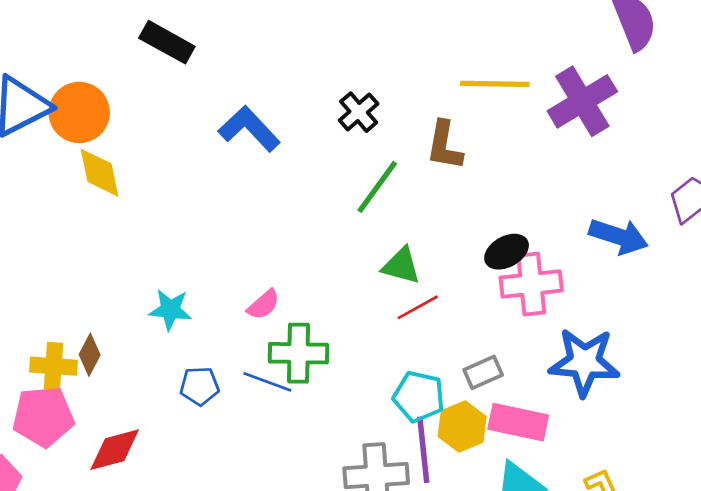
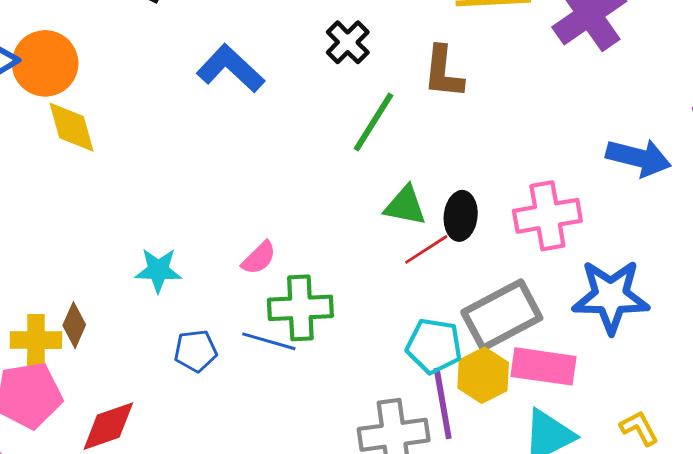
black ellipse: (507, 252) -> (461, 216), moved, turned -51
gray rectangle: (483, 372) -> (502, 315), size x1.8

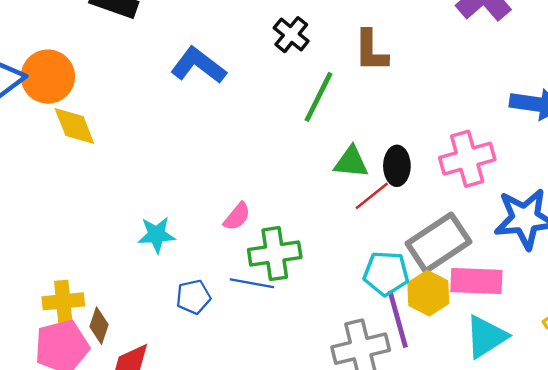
brown diamond: (74, 325) -> (99, 326), moved

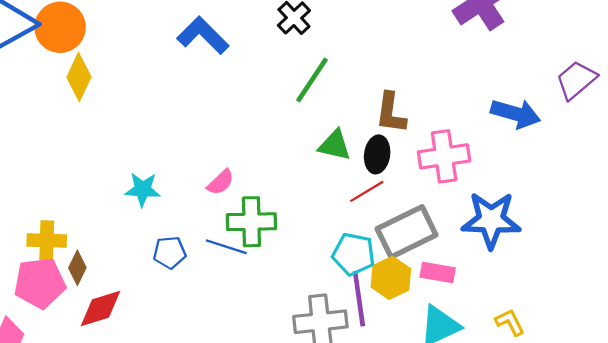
brown L-shape: (371, 51) -> (391, 113), moved
yellow diamond: (74, 126) -> (79, 77), turned 39
red line: (372, 196) -> (367, 191), moved
pink rectangle: (476, 281) -> (438, 272), size x0.7

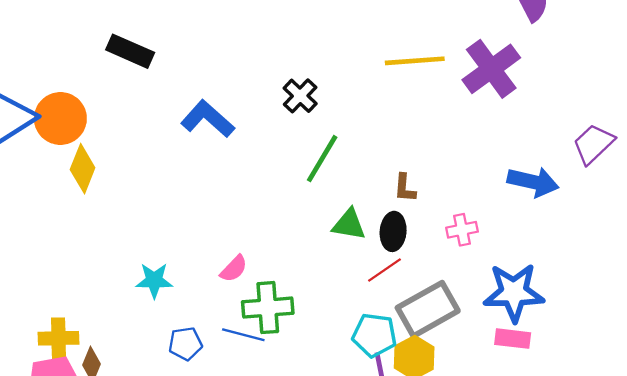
brown L-shape: (391, 113) -> (405, 188), size x0.7
pink cross: (444, 156) -> (462, 230), size x0.6
pink rectangle: (438, 272) -> (513, 339), moved

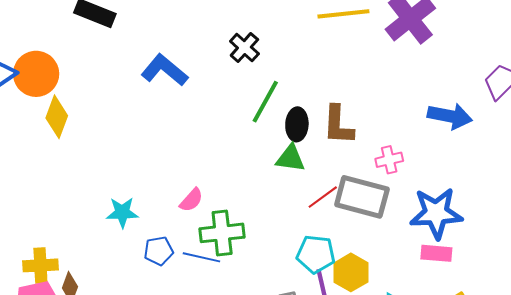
brown L-shape: (405, 188) -> (338, 125), size x1.6
black ellipse: (393, 231) -> (297, 124), moved
gray rectangle: (428, 309) -> (362, 197), moved, turned 46
blue pentagon: (185, 344) -> (159, 251), moved

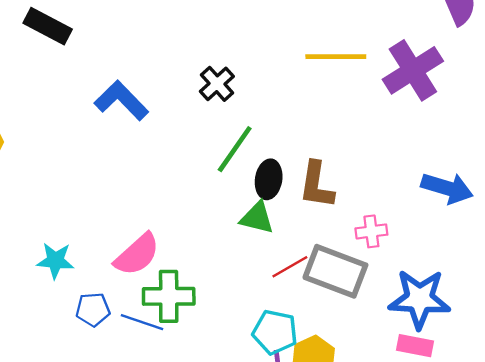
pink semicircle: (191, 200) -> (137, 254), size x1.6

